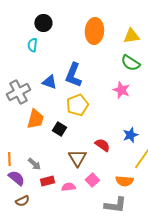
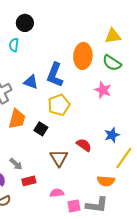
orange ellipse: (94, 31) -> (83, 56), moved
pink square: (92, 180) -> (74, 206), moved, turned 32
pink semicircle: (68, 187) -> (57, 193), moved

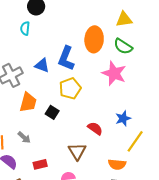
pink star: (103, 90) -> (114, 73), size x1.4
brown triangle: (59, 158) -> (77, 151), moved
gray arrow: (16, 164) -> (24, 137), moved

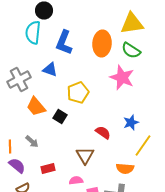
yellow triangle: (124, 19) -> (132, 24), size x1.4
cyan semicircle: (25, 28) -> (33, 32), size x1.6
blue L-shape: (66, 58) -> (64, 42), moved
orange trapezoid: (28, 102) -> (36, 106), turned 125

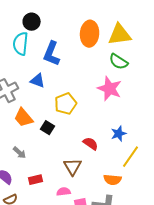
orange ellipse: (102, 44) -> (90, 34), moved

